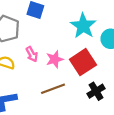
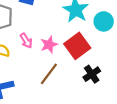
brown line: (53, 89) -> (49, 74), turned -30

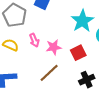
red square: (77, 46) -> (78, 53), size x0.7

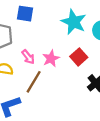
brown line: (49, 73) -> (34, 82), moved

